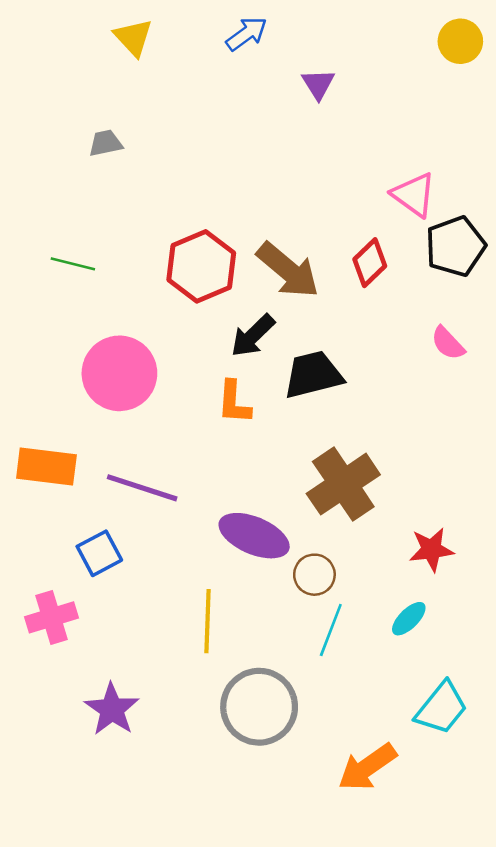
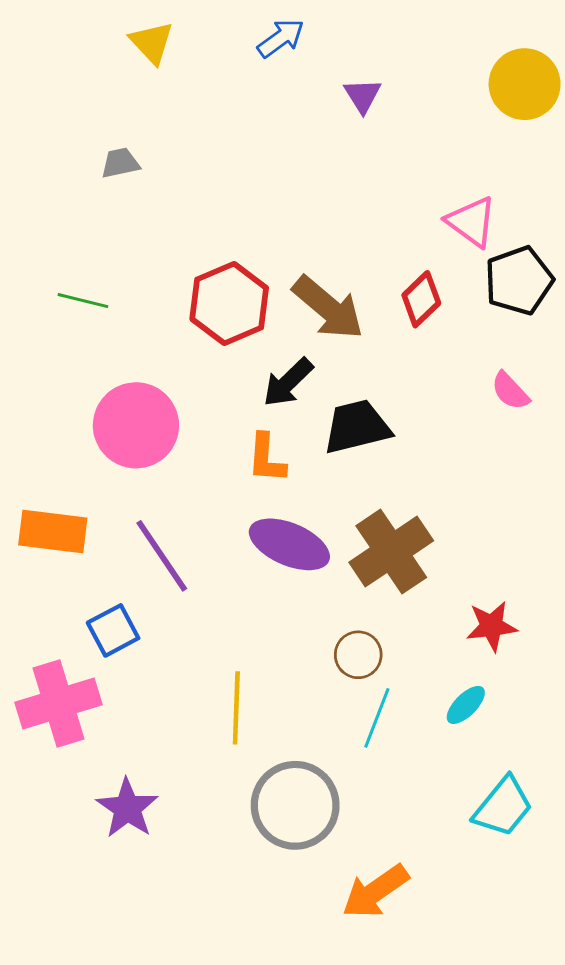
yellow circle: (460, 41) -> (525, 84), moved, size x1.4
purple line: (142, 488) -> (162, 556), turned 38
purple ellipse: (254, 536) -> (289, 544), moved
pink cross: (52, 617) -> (59, 704), size x1.4
orange arrow: (367, 767) -> (375, 891), moved

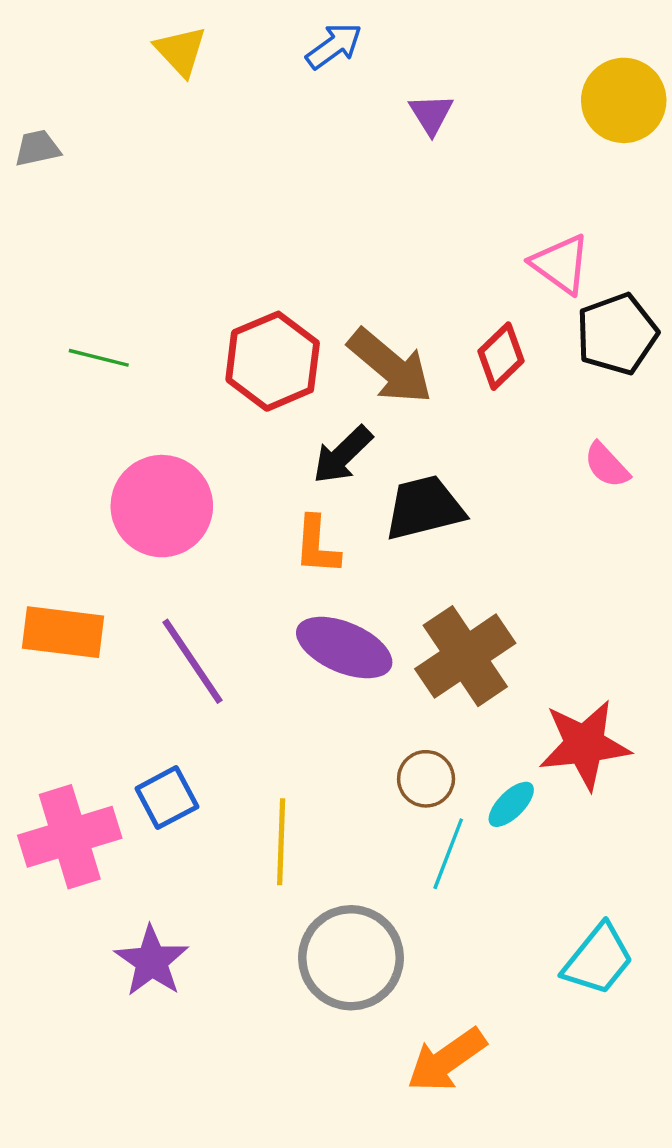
gray trapezoid: (120, 163) -> (37, 148), moved
red star: (492, 626) -> (585, 745), size x1.5
blue square: (113, 630) -> (167, 798), moved
cyan ellipse: (466, 705) -> (511, 804), moved

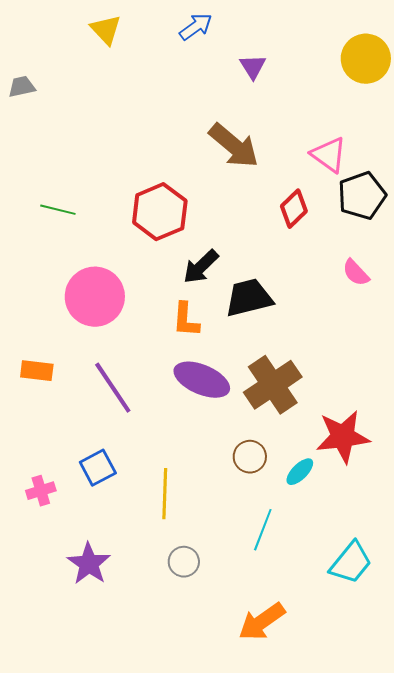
brown arrow: (390, 366) -> (234, 146), moved
orange rectangle: (63, 632) -> (37, 371), size x0.7
pink cross: (70, 837) -> (41, 491), size x0.5
cyan line: (448, 854) -> (263, 530), moved
gray circle: (351, 958) -> (184, 562), moved, size x0.5

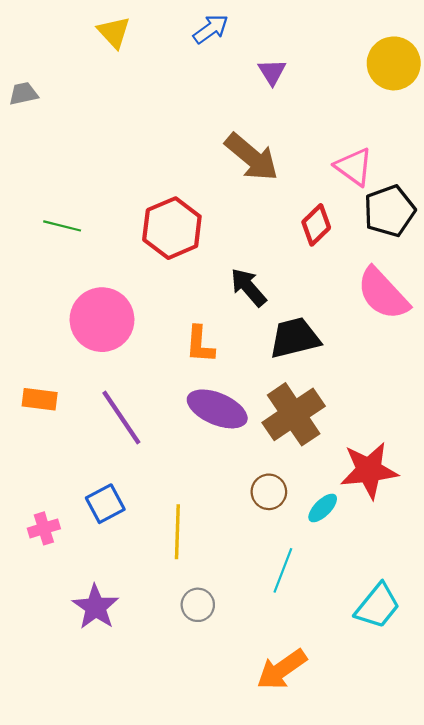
black arrow: (201, 267) -> (248, 287), moved, turned 93
pink semicircle: (356, 273) -> (383, 294), size x1.8
black trapezoid: (249, 298) -> (295, 338), moved

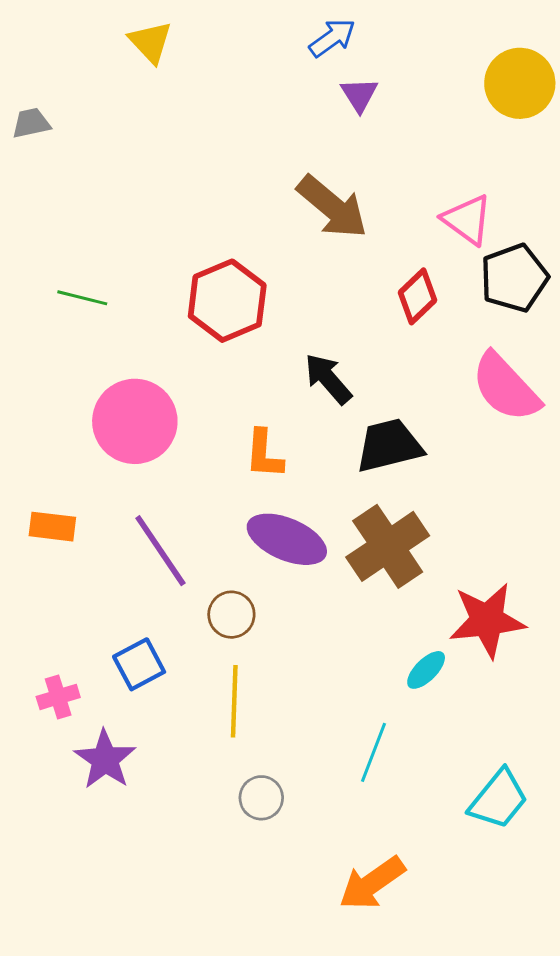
blue arrow: (211, 29) -> (332, 38), moved
brown circle: (269, 492) -> (231, 615), moved
purple star: (96, 607) -> (105, 759), moved

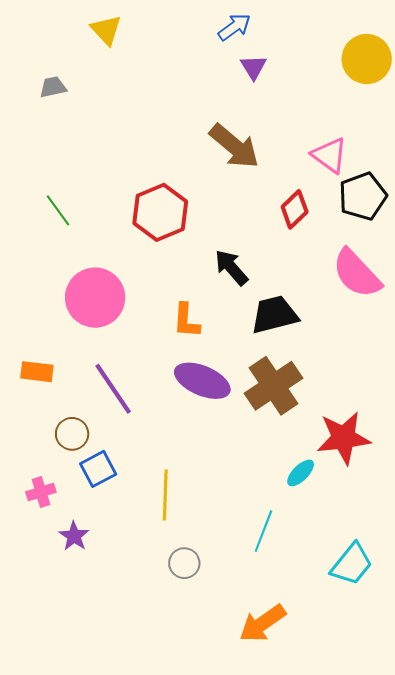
gray trapezoid: (31, 123) -> (53, 87), moved
green line: (82, 298) -> (58, 210), turned 40
brown circle: (231, 615) -> (72, 434), moved
purple star: (105, 759) -> (74, 536), size x0.7

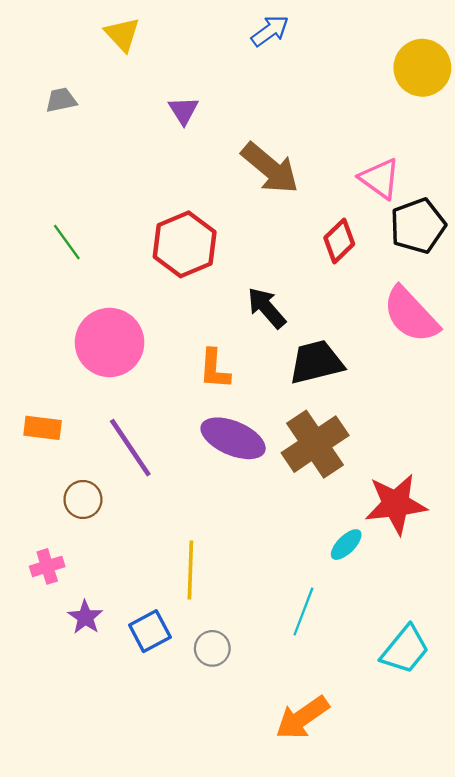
purple triangle: (253, 67) -> (183, 110), moved
blue square: (98, 469) -> (150, 631), moved

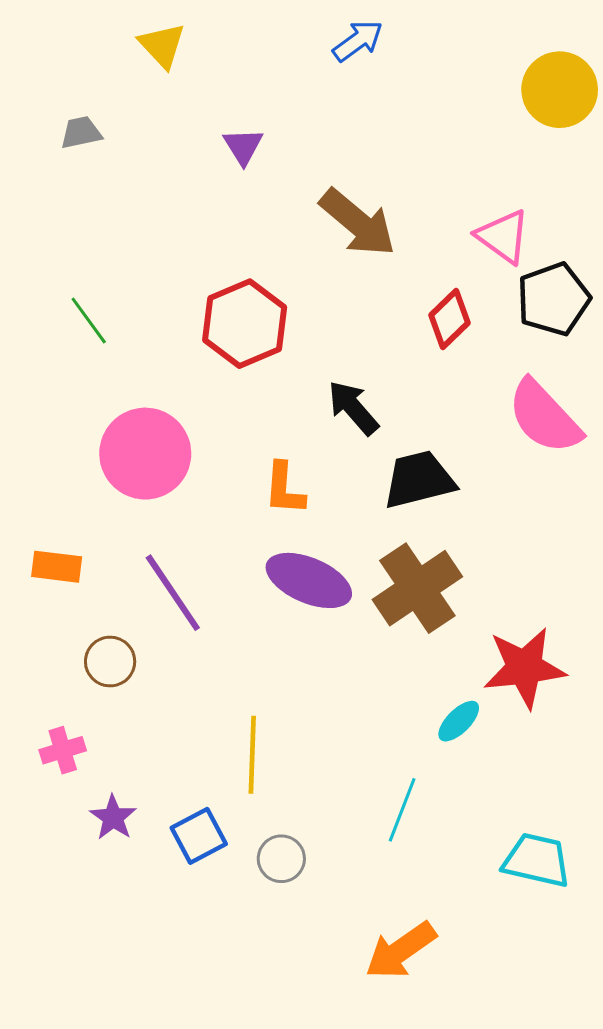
cyan trapezoid: (405, 650) -> (537, 860), turned -116

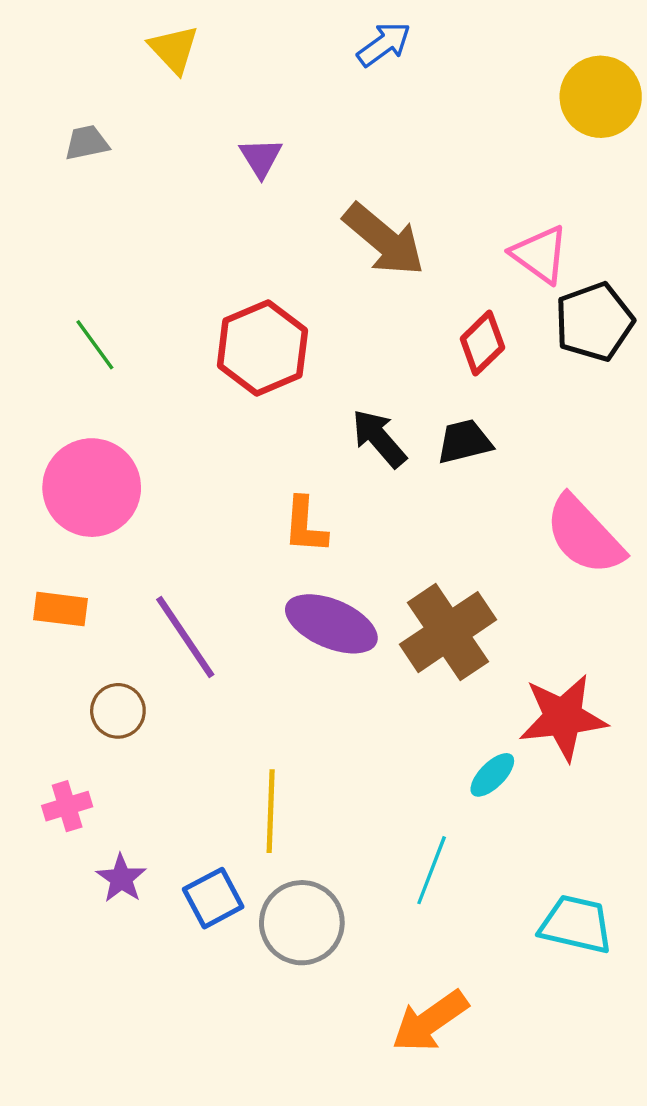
pink semicircle: (544, 417) -> (584, 535), moved
pink circle: (145, 454) -> (92, 488), moved
black trapezoid: (419, 480) -> (464, 442), moved, size x0.7
gray circle: (281, 859) -> (302, 923), size x1.6

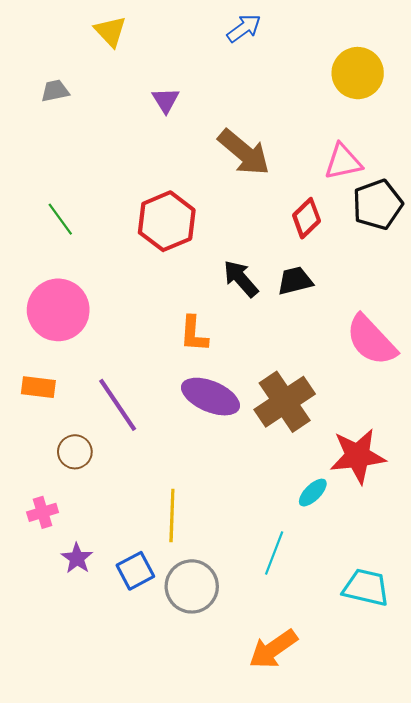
yellow circle: (601, 97) -> (358, 73), moved
pink triangle: (540, 254) -> (343, 162), turned -48

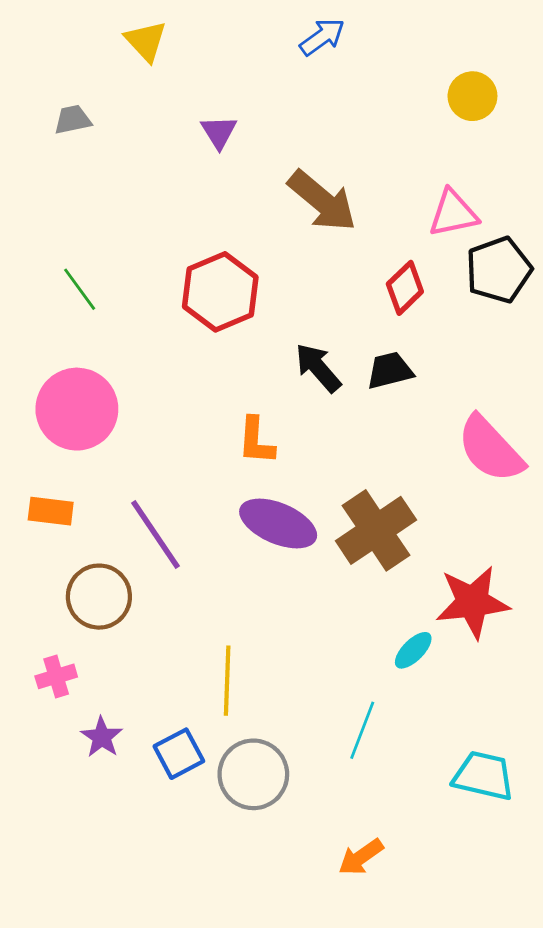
yellow circle: (358, 73) -> (472, 96), size x0.7
brown circle: (75, 452) -> (99, 597), size x1.4
orange arrow: (273, 649) -> (361, 857), size x0.7

